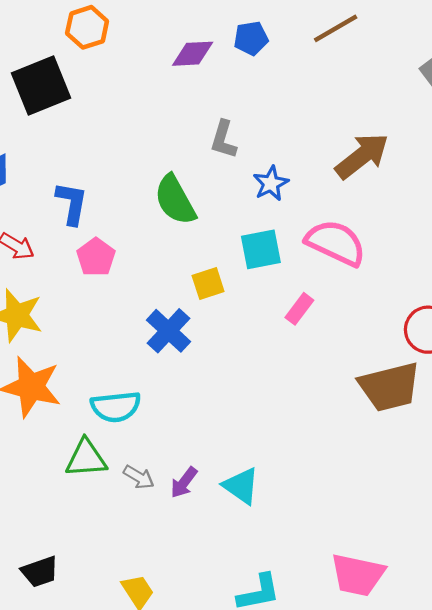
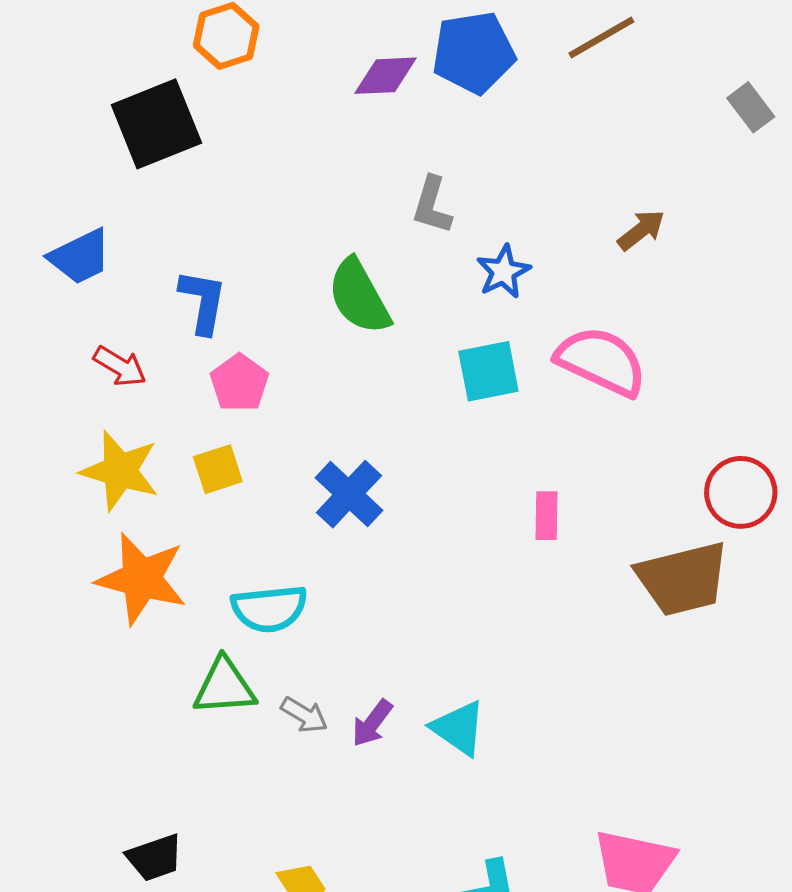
blue pentagon: (251, 38) -> (473, 52), size x1.6
brown arrow: (362, 156) -> (641, 230), size x0.6
yellow square: (208, 284) -> (218, 469), moved
pink rectangle: (299, 309) -> (547, 516), moved, turned -36

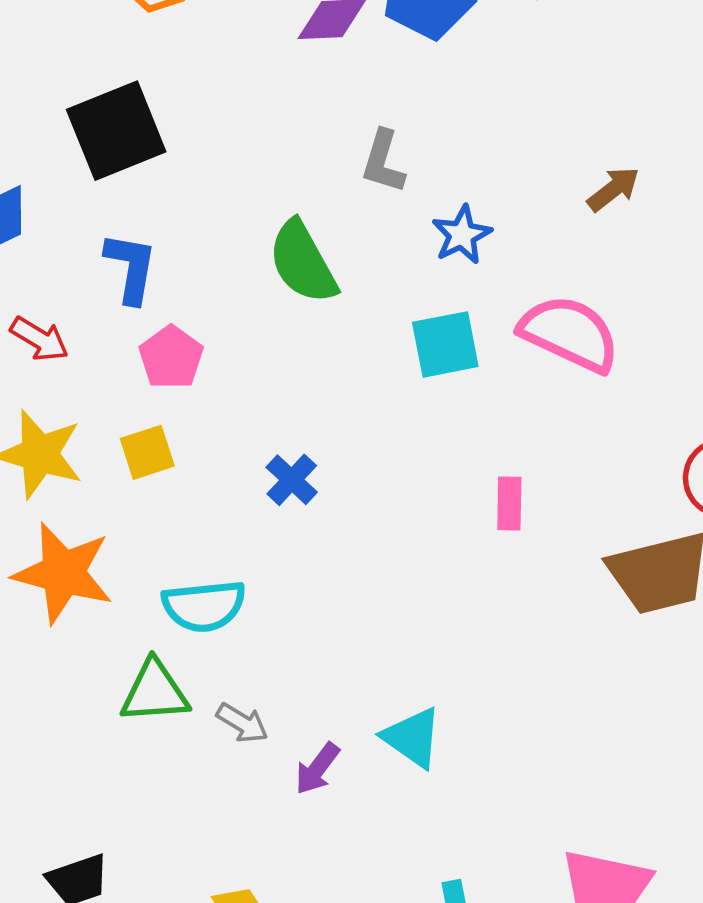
black square: (156, 124) -> (116, 131), moved
blue cross: (349, 494) -> (292, 480), size x0.7
purple arrow: (372, 723) -> (317, 769), moved

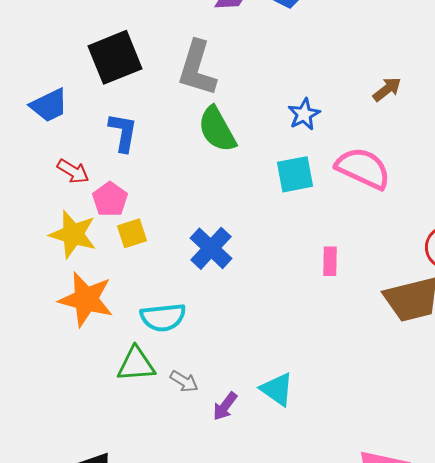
gray L-shape: (383, 162) -> (197, 68), moved, size x1.6
pink pentagon: (171, 357) -> (110, 199), moved
blue cross: (292, 480) -> (211, 248), size x1.5

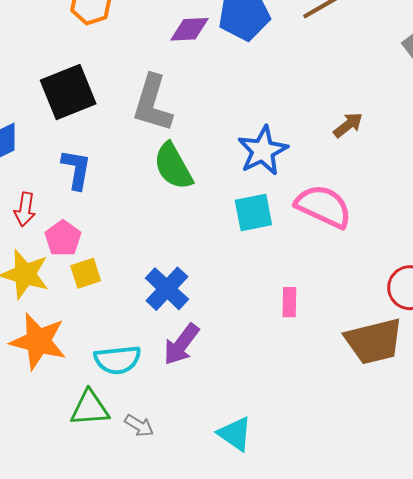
blue star: (304, 114) -> (263, 151), size x1.5
red arrow: (73, 171) -> (25, 209), turned 68
purple arrow: (225, 406) -> (181, 344), moved, size x1.4

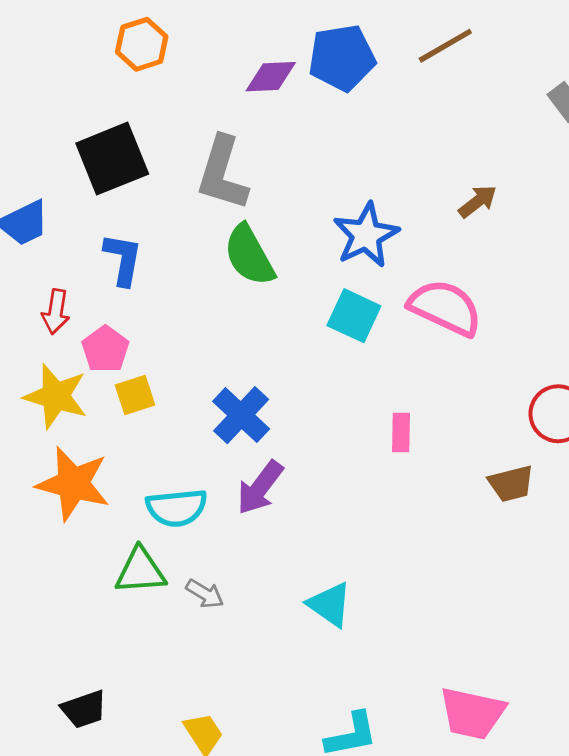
cyan square: (253, 213) -> (354, 316), turned 36
brown trapezoid: (374, 341) -> (511, 484), size x0.6

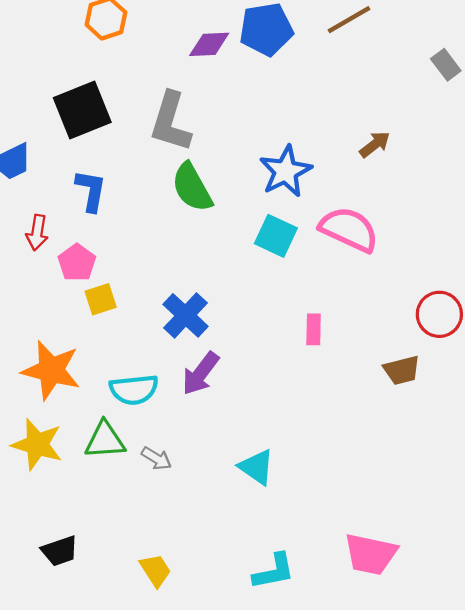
yellow star: (56, 396) -> (37, 444), moved

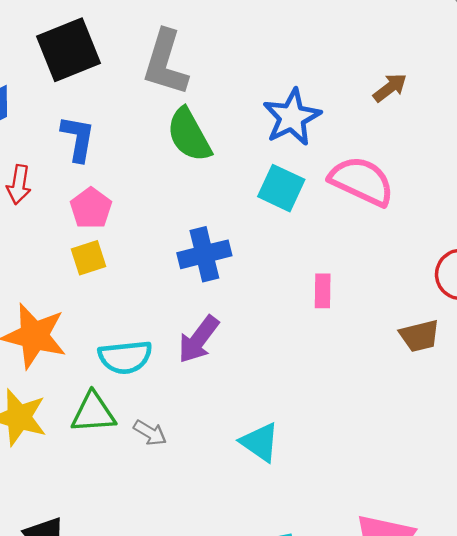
pink pentagon: (77, 263) -> (91, 208), moved
blue cross: (186, 315) -> (204, 254), moved, turned 33

